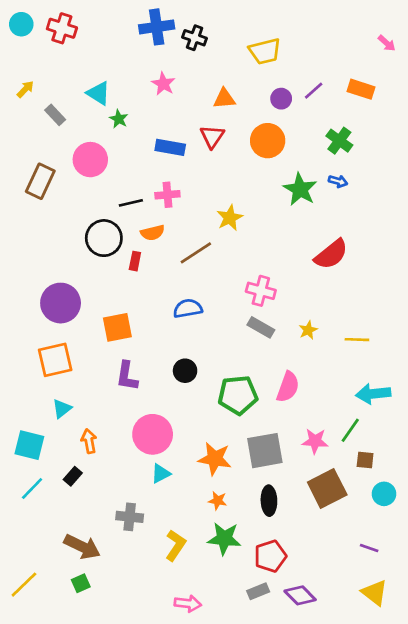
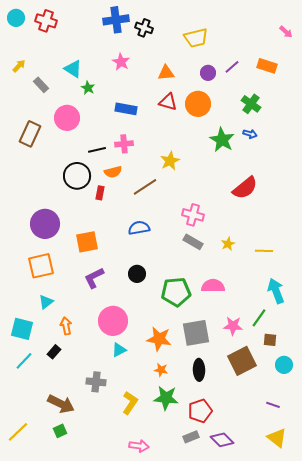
red triangle: (212, 137) -> (168, 102), moved, turned -48
purple L-shape: (127, 376) -> (94, 278), turned 55
pink semicircle: (288, 387) -> (213, 286), turned -110
cyan arrow: (373, 394) -> (276, 291), turned 75

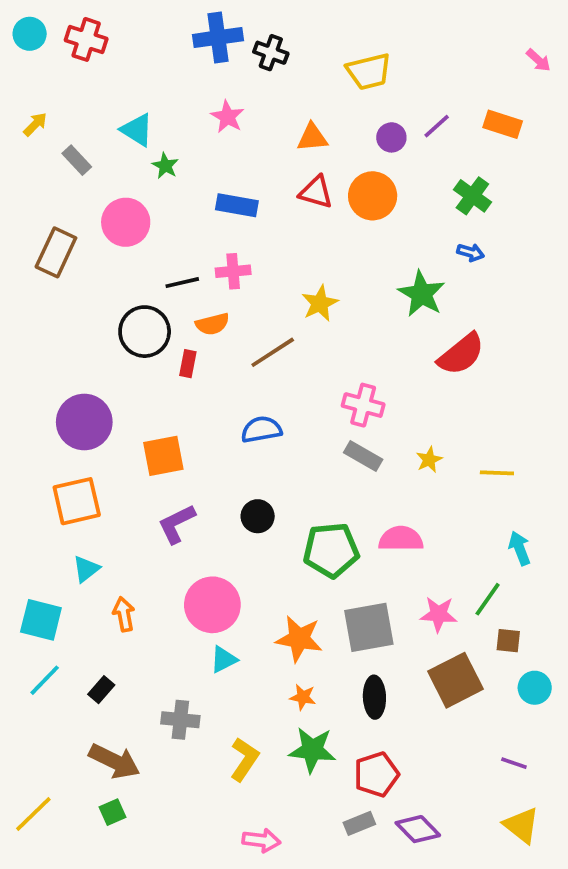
green star: (222, 140) -> (422, 294), moved
cyan arrow: (276, 291) -> (520, 548), size x0.7
black rectangle: (54, 352) -> (101, 690), moved

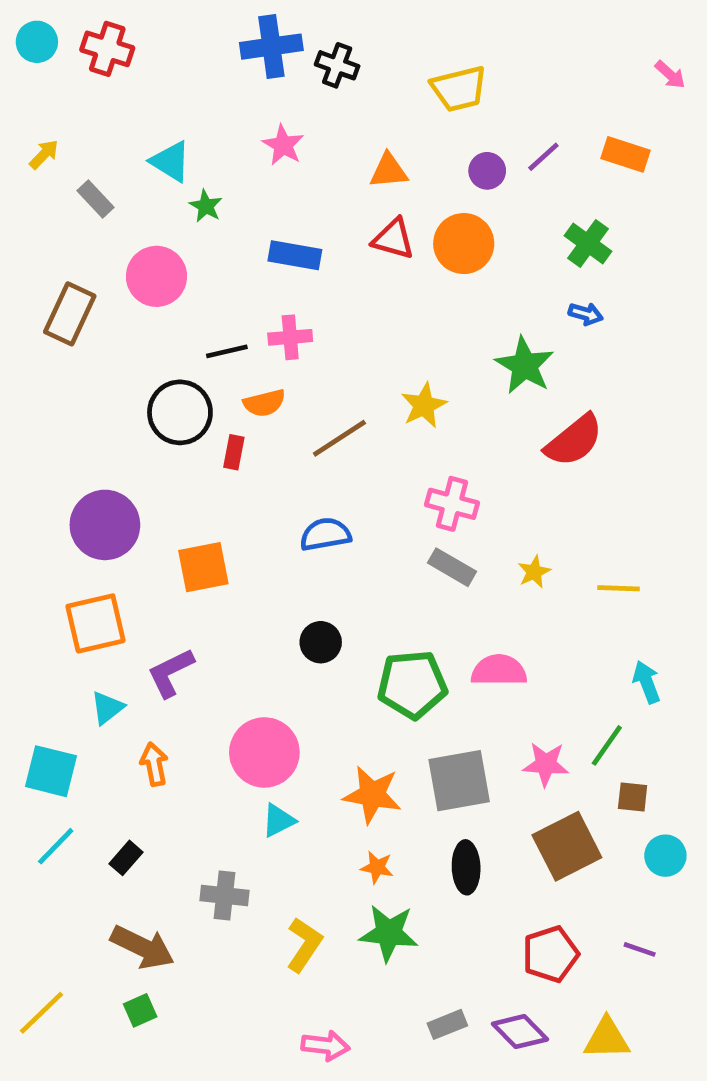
yellow star: (320, 303) -> (424, 405), moved
purple L-shape: (177, 524) -> (171, 673), moved
red pentagon: (376, 774) -> (550, 954), moved
yellow triangle: (521, 825) -> (607, 1039), moved, turned -39

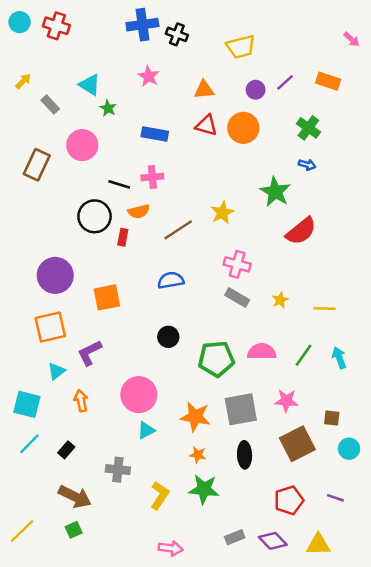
black line: (227, 351) -> (119, 184), turned 30
green line: (607, 745) -> (304, 355), moved

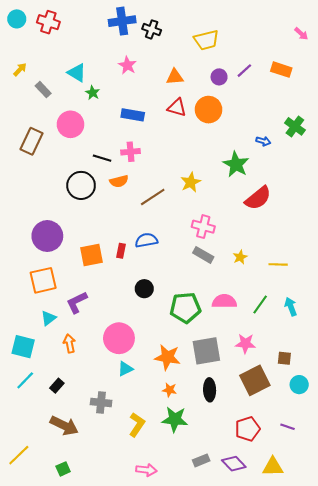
green cross: (308, 128) -> (295, 126), moved
red rectangle: (123, 237) -> (121, 251), moved
green square: (74, 530) -> (63, 469), moved

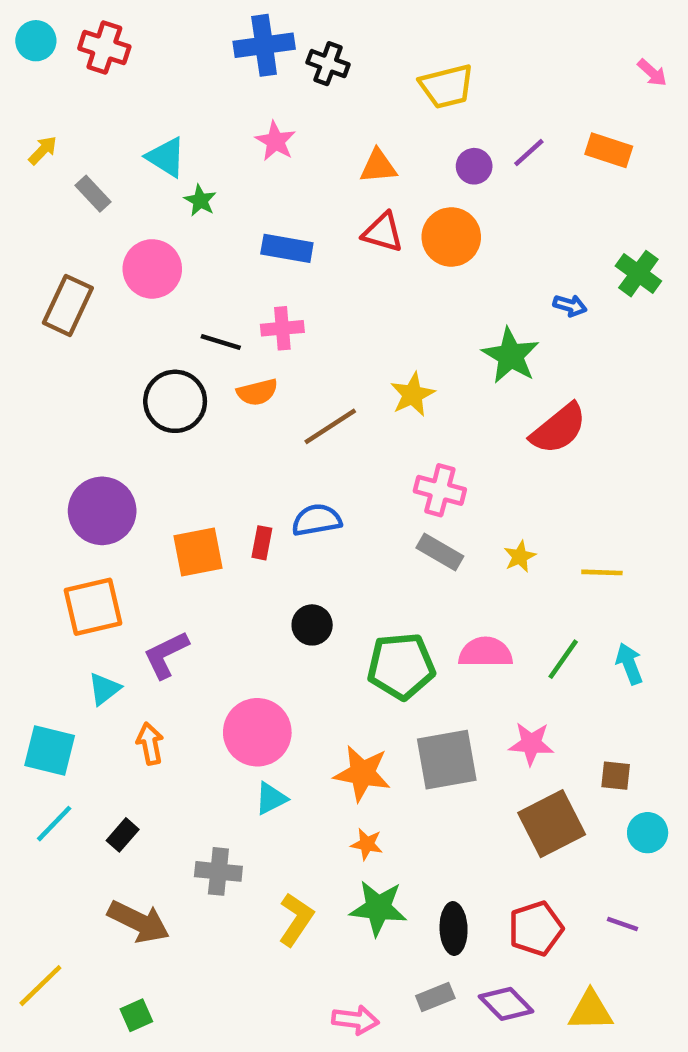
black ellipse: (210, 390) -> (454, 929), moved
pink arrow: (146, 470) -> (355, 1020), moved

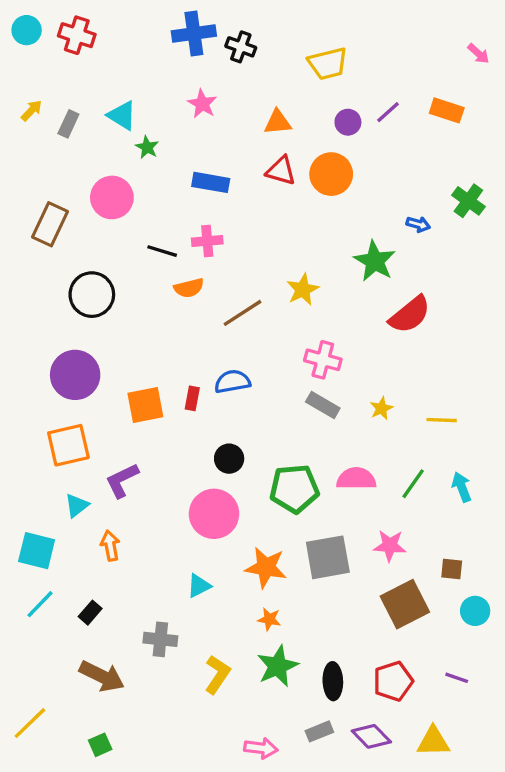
gray rectangle: (93, 194) -> (68, 124), moved, turned 68
black circle: (175, 401) -> (92, 295), moved
pink circle: (257, 732) -> (214, 514), moved
green star: (378, 908) -> (278, 666), turned -30

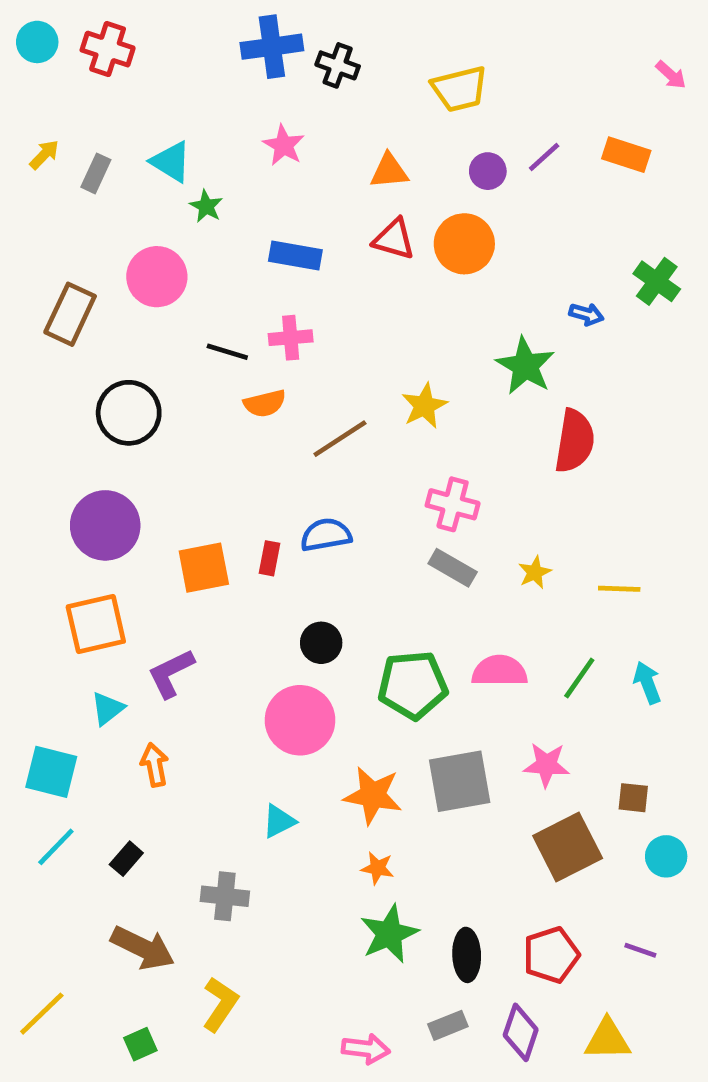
red semicircle: (410, 315) -> (575, 441), turned -42
yellow L-shape: (217, 674) -> (220, 1004), moved
purple diamond: (371, 736) -> (521, 1032), turned 63

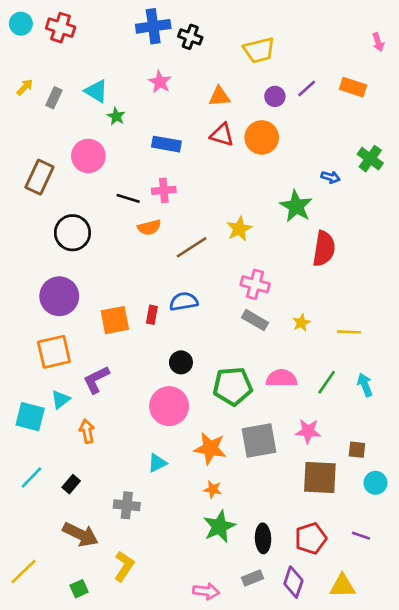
pink arrow: (671, 75) -> (378, 42), turned 30
cyan square: (51, 772) -> (30, 417), moved
brown square: (568, 847) -> (320, 478), turned 30

